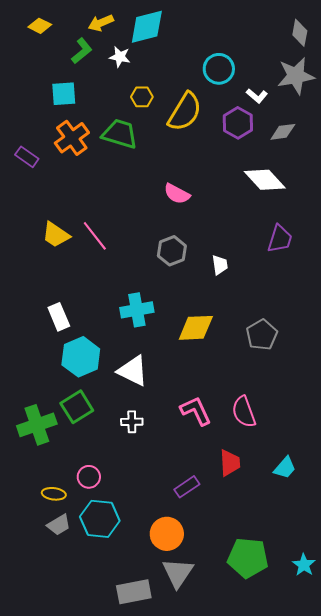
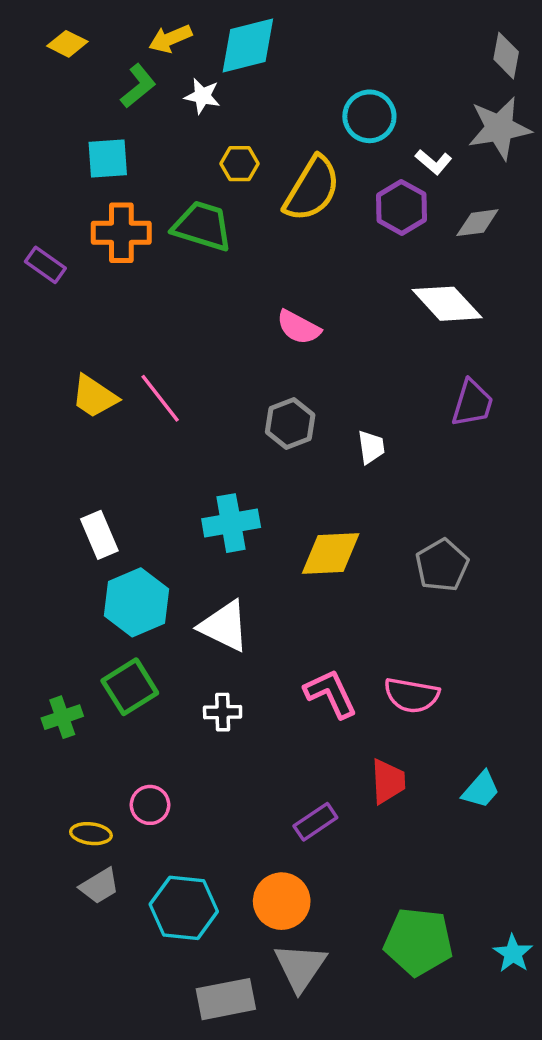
orange cross: (72, 138) -> (121, 233), turned 36
pink semicircle: (244, 412) -> (412, 695), turned -60
green cross: (37, 425) -> (62, 717), size x0.6
cyan hexagon: (100, 519) -> (184, 908), moved

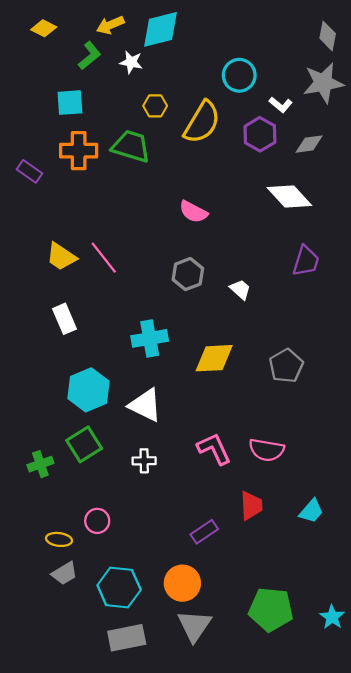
white trapezoid: (371, 447) -> (240, 289), turned -40
white rectangle: (99, 535) -> (64, 319), moved
gray rectangle: (226, 999) -> (127, 638), moved

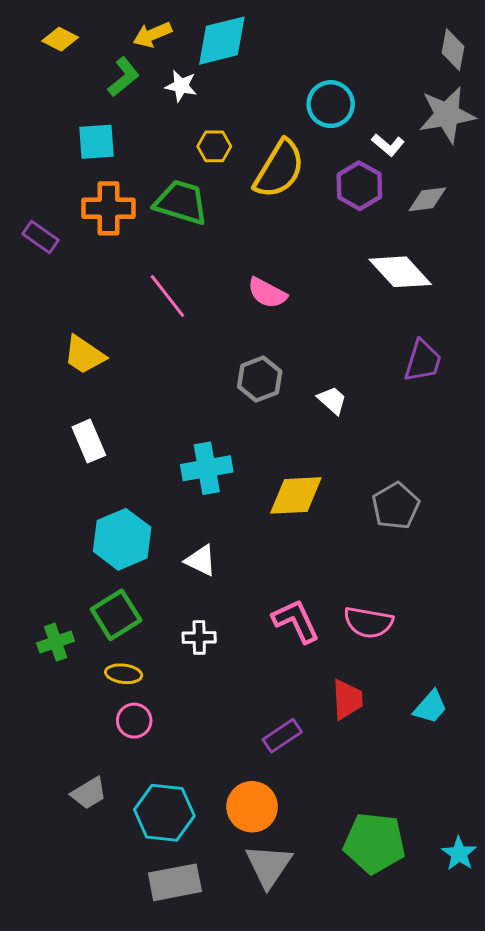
pink line: (104, 258) -> (167, 296), moved
white triangle: (145, 405) -> (201, 560), size x0.7
yellow ellipse: (59, 539) -> (124, 674), moved

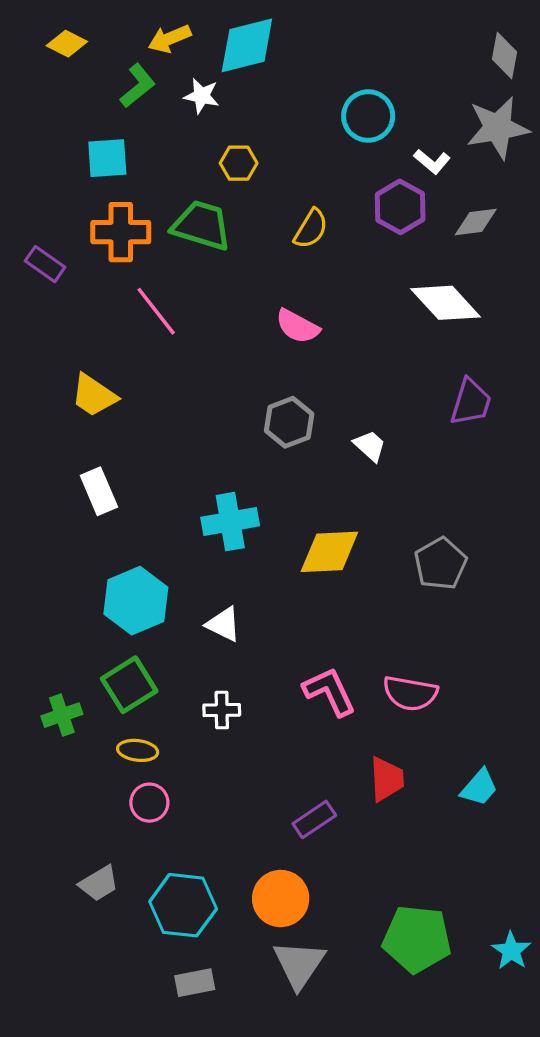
yellow semicircle: (279, 169) -> (311, 229), moved, size x0.6
pink line: (167, 296) -> (156, 311), moved
gray rectangle: (175, 882) -> (195, 983), size x0.7

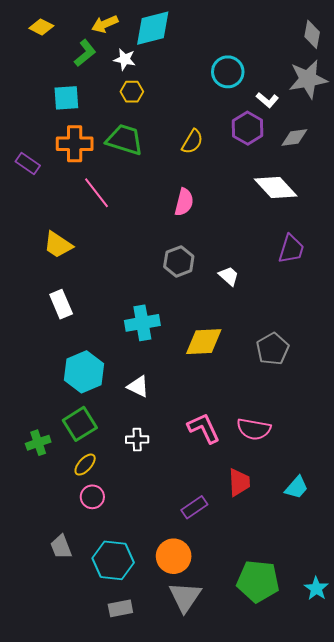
yellow hexagon: (239, 163) -> (132, 92), moved
pink semicircle: (297, 326) -> (184, 202), turned -104
yellow ellipse: (138, 750) -> (85, 465), turned -55
gray trapezoid: (99, 883) -> (61, 547), turned 100

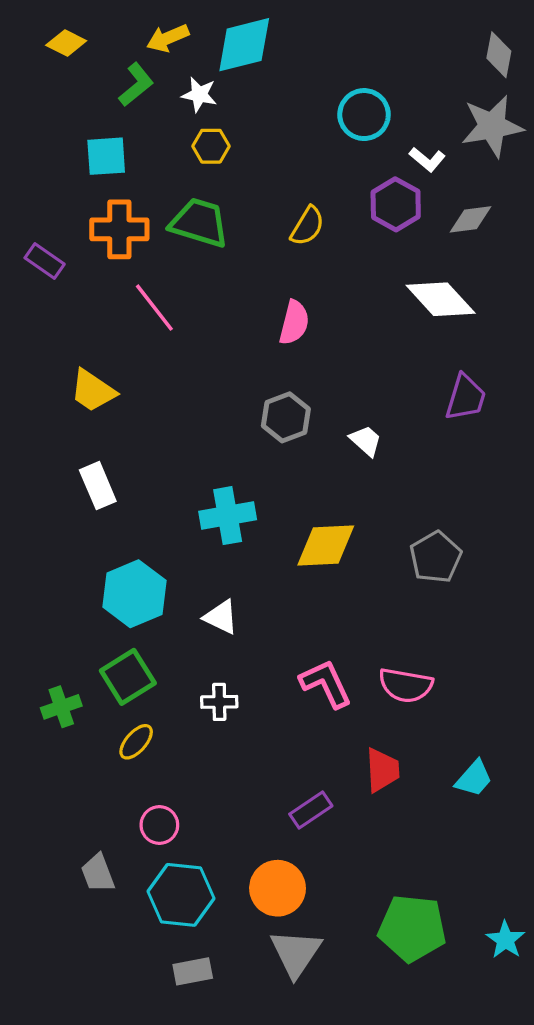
pink circle: (92, 497) -> (159, 825), moved

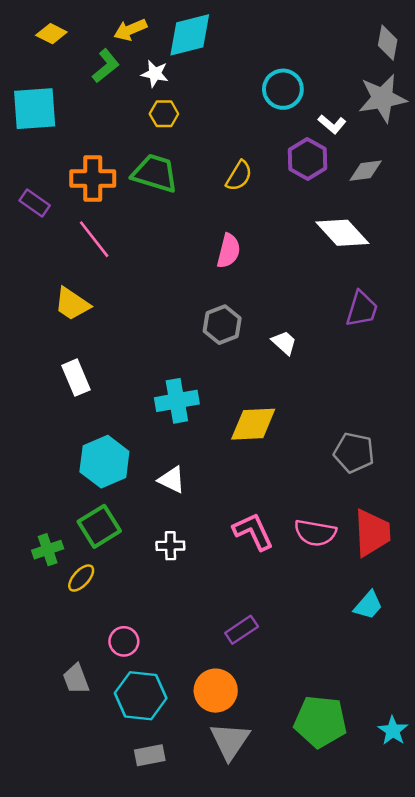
cyan square: (106, 156) -> (35, 109), moved, size x1.4
pink line: (154, 308) -> (94, 239), moved
gray pentagon: (436, 557) -> (354, 453), moved, turned -30
yellow ellipse: (136, 742) -> (81, 578), moved
red trapezoid: (382, 770) -> (372, 533), moved, size x1.4

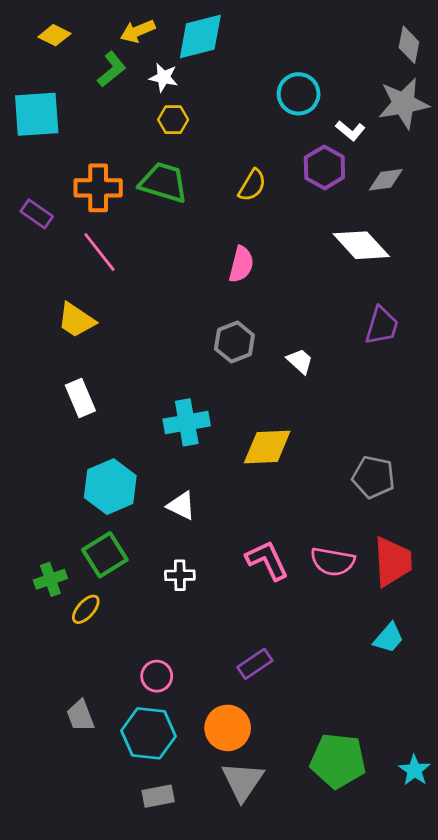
pink circle: (124, 641) -> (157, 676), moved

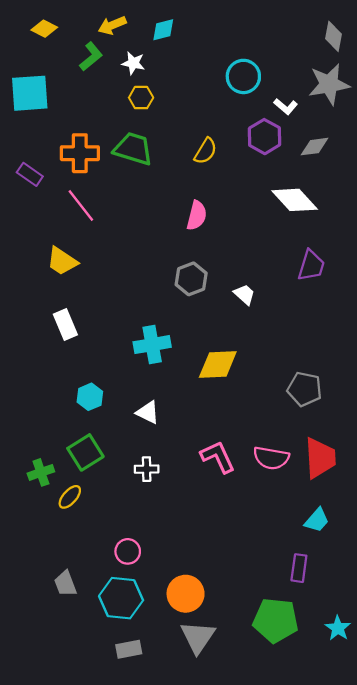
cyan diamond: (200, 37) -> (163, 30), size x0.6
cyan hexagon: (110, 487) -> (90, 397), size x0.6
purple rectangle: (255, 664) -> (299, 568), moved, turned -48

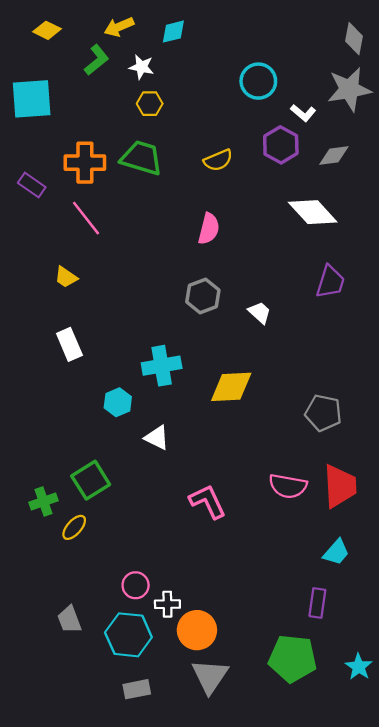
yellow semicircle: (206, 151) -> (218, 160), turned 36
yellow trapezoid: (62, 261) -> (66, 277), size x0.7
cyan hexagon: (90, 397) -> (118, 402), moved
pink L-shape: (218, 457) -> (208, 501), moved
white cross: (147, 469) -> (167, 604), moved

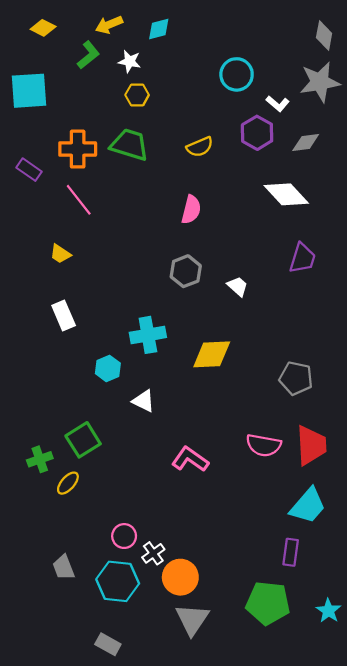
pink L-shape: (208, 501) -> (190, 459), turned -30
cyan trapezoid: (336, 552) -> (308, 506), size x1.5
white cross: (167, 604) -> (153, 553), turned -35
gray rectangle: (137, 689) -> (108, 644), moved, turned 40

